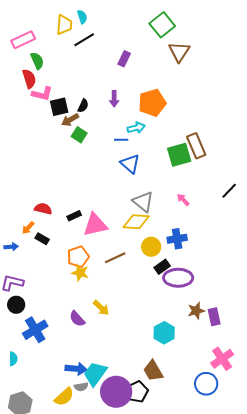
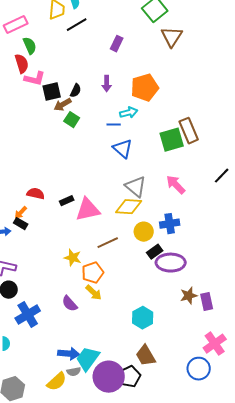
pink arrow: (183, 200) -> (176, 185), size x1.5
black rectangle: (42, 239) -> (21, 224), moved
orange pentagon: (78, 257) -> (93, 273), moved
cyan hexagon: (164, 333) -> (143, 318), moved

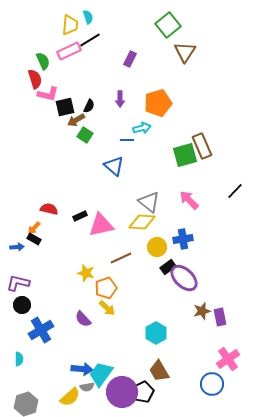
pink rectangle: (16, 25) -> (69, 51), moved
blue triangle: (123, 149) -> (114, 166), moved
purple ellipse: (171, 263) -> (184, 278), turned 44

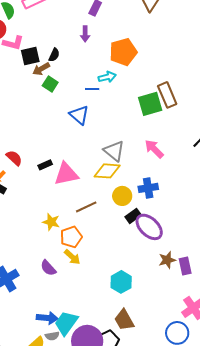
purple arrow: (120, 99) -> (85, 34), moved
red semicircle: (49, 209) -> (14, 158), turned 30

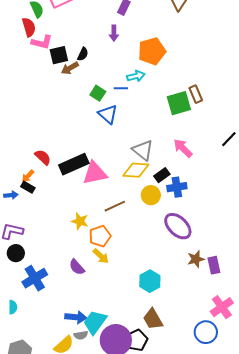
green square: (50, 84) -> (98, 93), moved
brown rectangle: (167, 95) -> (196, 94), size x0.7
black rectangle: (45, 165) -> (74, 164), size x2.0
black rectangle: (133, 216) -> (162, 175), moved

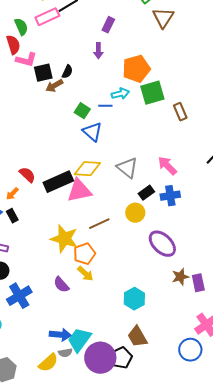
green square: (179, 103) -> (152, 93), moved
yellow diamond: (136, 170) -> (87, 169), moved
black rectangle: (28, 187) -> (12, 216), moved, turned 32
blue cross: (177, 187) -> (170, 196), moved
yellow star: (80, 221) -> (64, 239), size x1.6

